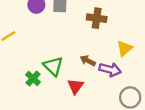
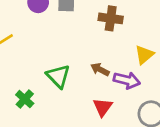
green cross: (33, 78) -> (25, 99), moved
red triangle: (75, 86) -> (103, 107), moved

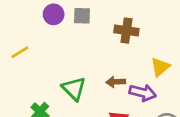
brown arrow: (100, 69) -> (116, 82), turned -30

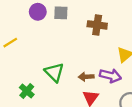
brown arrow: (116, 82) -> (86, 77), moved

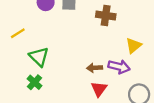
green triangle: (54, 72) -> (39, 57), moved

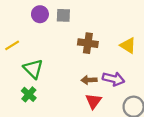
brown cross: (106, 15) -> (88, 43), moved
yellow triangle: (134, 46) -> (128, 45), moved, turned -48

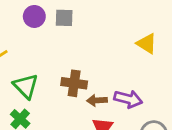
brown cross: (88, 43) -> (74, 83), moved
yellow triangle: (128, 45) -> (147, 43), moved

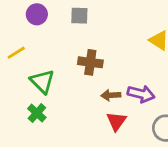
purple circle: (34, 16) -> (37, 14), moved
brown cross: (74, 83) -> (90, 62), moved

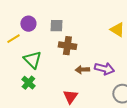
purple circle: (37, 14) -> (28, 24), moved
gray square: (79, 16) -> (56, 26), moved
red triangle: (116, 121) -> (70, 97), moved

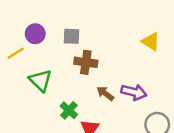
brown arrow: (82, 70) -> (105, 93), turned 40
green cross: (28, 83) -> (69, 110), moved

